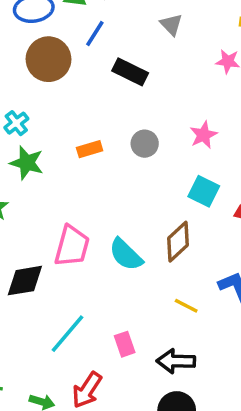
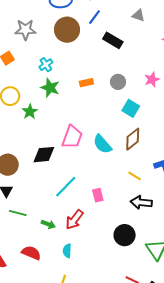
gray triangle: (171, 25) -> (138, 15), turned -32
cyan square: (204, 191) -> (131, 108), moved
black arrow: (176, 361) -> (141, 202), moved

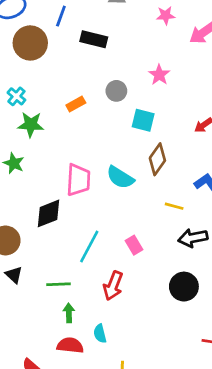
green line: (18, 213) -> (59, 284), moved
green arrow: (48, 224) -> (69, 313), moved, turned -96
cyan semicircle: (67, 251) -> (100, 334), moved

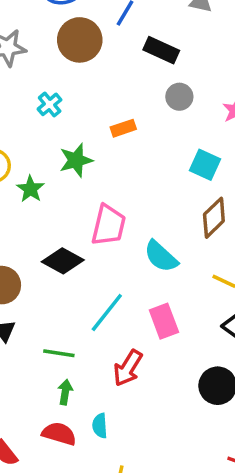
gray circle: (116, 91) -> (179, 97), moved
green star: (31, 125) -> (76, 160), moved, turned -30
cyan semicircle: (120, 177) -> (161, 256), moved
black diamond: (48, 213) -> (63, 261), turned 40
pink rectangle: (134, 245) -> (164, 321), size x1.4

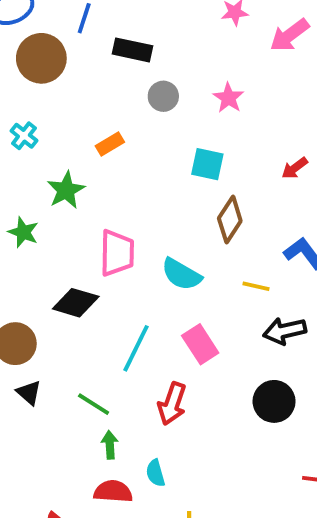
green line: (59, 353) -> (94, 404), turned 36

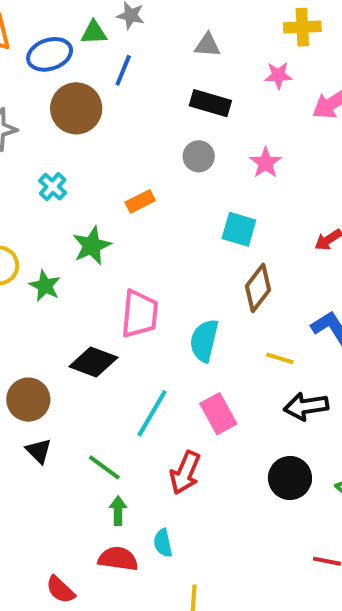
black rectangle: (132, 50) -> (210, 103), moved
cyan semicircle: (181, 274) -> (204, 341), turned 69

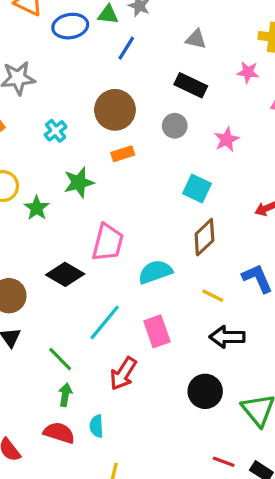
brown circle: (76, 108) -> (115, 110), moved
cyan semicircle: (204, 341) -> (155, 272), turned 48

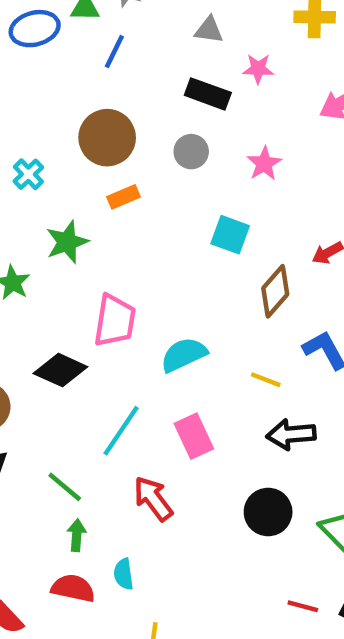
pink star: (248, 72) -> (258, 69), moved
brown diamond: (204, 237) -> (275, 291), moved
red arrow: (123, 374) -> (153, 499), turned 116

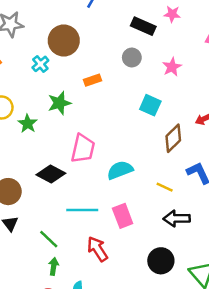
brown circle: (107, 138) -> (64, 41), moved
cyan line: (121, 431) -> (82, 210), turned 52

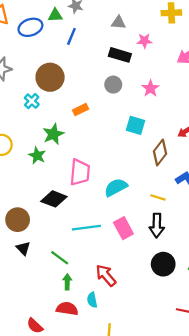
green star: (28, 124) -> (37, 155), moved
black arrow: (177, 218) -> (157, 226), moved, turned -80
red arrow: (98, 249) -> (106, 275), moved

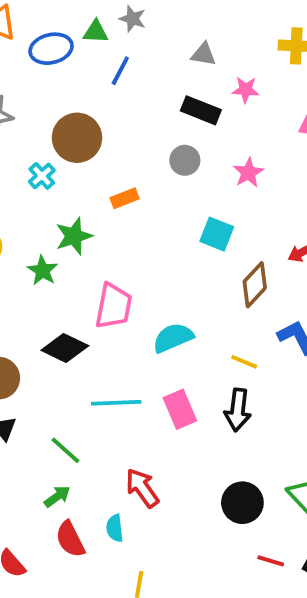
black circle: (163, 264) -> (242, 503), moved
green arrow: (67, 282) -> (57, 497), moved, turned 48
red semicircle: (67, 309) -> (70, 539), turned -130

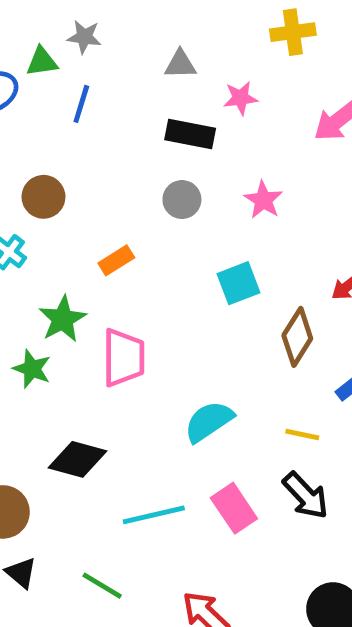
brown circle: (77, 138) -> (43, 197), size x0.7
cyan square: (217, 234) -> (239, 283), turned -32
pink trapezoid: (114, 306) -> (124, 358), moved
black arrow: (238, 410) -> (306, 496), turned -39

